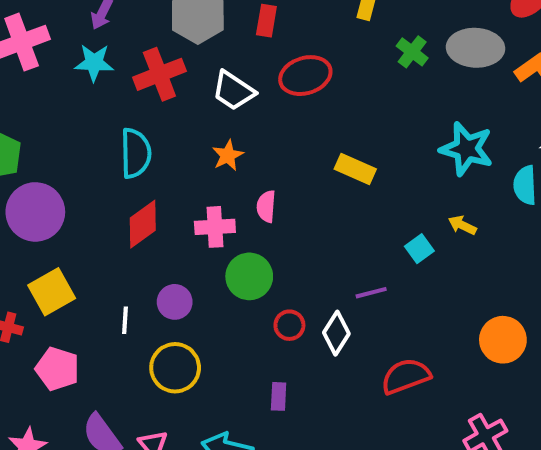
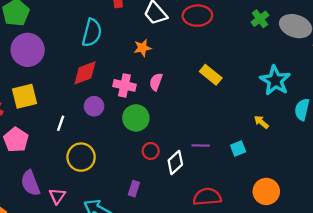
cyan square: (419, 249) -> (238, 149), moved
purple circle: (175, 302) -> (94, 106), moved

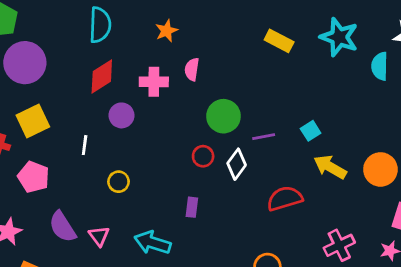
yellow rectangle: (211, 75) -> (279, 41), moved
green circle: (136, 118) -> (223, 116), moved
yellow arrow: (261, 122) -> (330, 167), moved, size x1.6
yellow circle: (81, 157) -> (118, 182), size x0.6
orange circle: (266, 191) -> (380, 169), moved

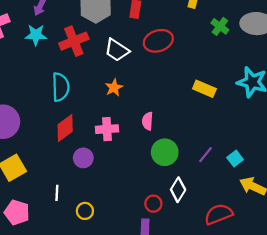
pink semicircle: (192, 69) -> (148, 121), moved
purple line: (264, 137) -> (206, 155), moved, turned -36
white line: (85, 145) -> (57, 193), moved
red circle: (203, 156) -> (153, 204), moved

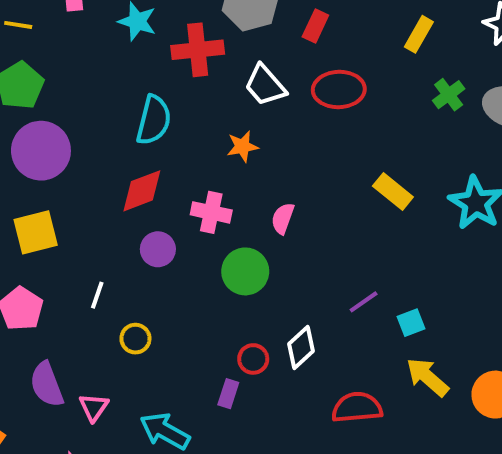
green circle: (165, 152) -> (245, 271), moved

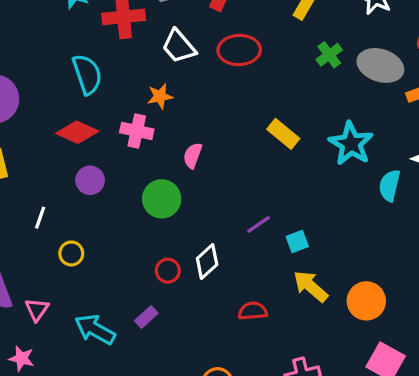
cyan semicircle: (154, 120) -> (87, 74), turned -33
red diamond: (142, 191) -> (77, 132), turned 45
pink cross: (211, 212) -> (137, 131), moved
purple rectangle: (228, 394) -> (146, 317), moved, turned 30
red semicircle: (357, 408) -> (253, 311), size x0.7

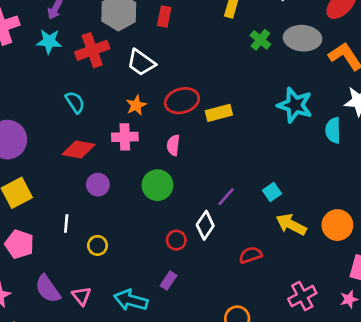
red ellipse: (239, 50) -> (182, 101), moved
cyan semicircle: (87, 74) -> (75, 102), size x0.7
yellow rectangle: (283, 134) -> (219, 113), moved, turned -40
purple line: (259, 224) -> (226, 197), moved

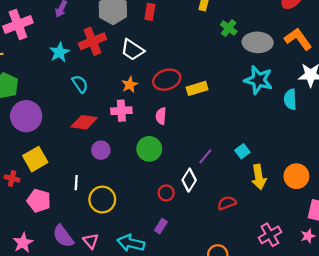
gray ellipse: (303, 38) -> (258, 42), moved
cyan star: (49, 41) -> (59, 52), moved, turned -30
yellow arrow: (291, 224) -> (259, 177), turned -125
yellow circle: (97, 245) -> (102, 200), size x1.6

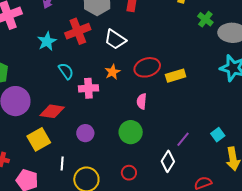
pink cross: (121, 111) -> (88, 88), moved
red diamond: (84, 122) -> (52, 111), moved
yellow square: (35, 159) -> (39, 139), moved
red circle: (166, 193) -> (129, 173), moved

